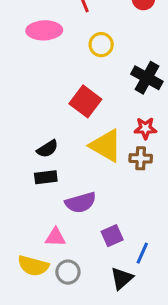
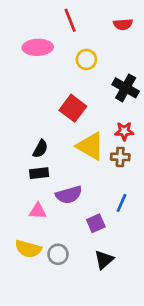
black semicircle: (47, 149) -> (40, 149), turned -30
pink triangle: (55, 237) -> (38, 211), moved
blue line: (142, 253) -> (122, 203), moved

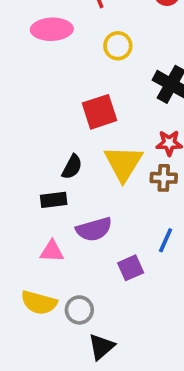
red square: (73, 108) -> (100, 112), turned 35
yellow triangle: (90, 146) -> (123, 163), turned 32
black semicircle: (40, 149) -> (72, 167), moved
black triangle: (104, 260) -> (101, 347), moved

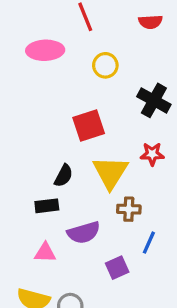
brown cross: (164, 178) -> (129, 209), moved

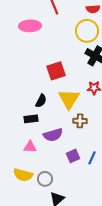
yellow circle: (105, 65) -> (87, 31), moved, size x1.5
blue line: (149, 243) -> (92, 158), moved

